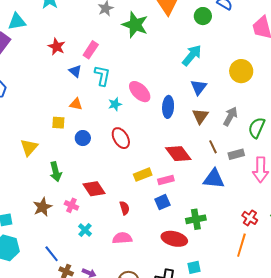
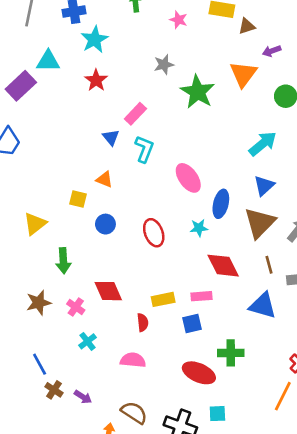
red star: (57, 47) -> (96, 80), moved
cyan star: (115, 104) -> (199, 228), moved
brown triangle: (200, 116) -> (260, 223), size x1.5
yellow rectangle: (143, 175) -> (163, 299), moved

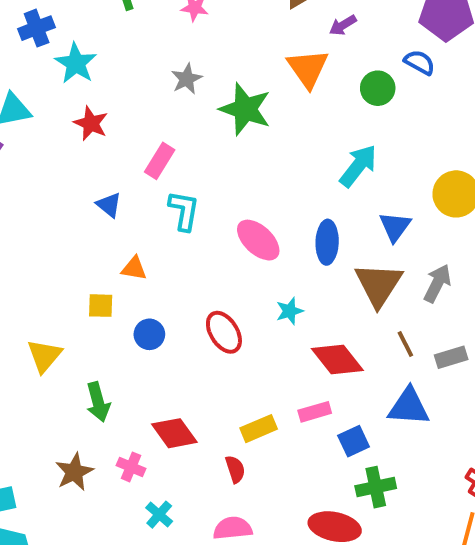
blue triangle: (111, 137) -> (109, 205), moved
blue triangle: (264, 186) -> (395, 227), moved
blue ellipse: (221, 204) -> (327, 242), moved
blue square: (192, 323) -> (354, 441), moved

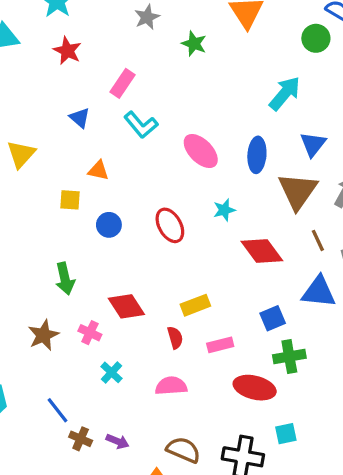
green circle: (378, 88) -> (316, 38), moved
green star: (245, 109) -> (194, 44), size x0.6
cyan L-shape: (184, 211) -> (141, 125), turned 128
yellow triangle: (44, 356) -> (21, 154), moved
pink rectangle: (315, 412) -> (220, 345), moved

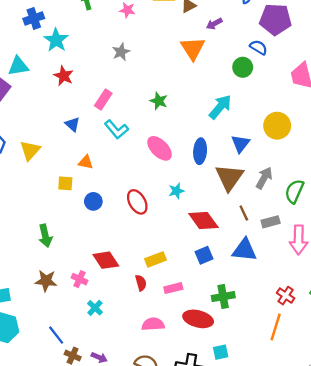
green star: (194, 44) -> (159, 101), moved
green arrow: (65, 279) -> (45, 236), moved
blue square: (273, 318) -> (204, 255), moved
brown star: (43, 335) -> (46, 281), turned 30
pink semicircle: (171, 386) -> (153, 324), moved

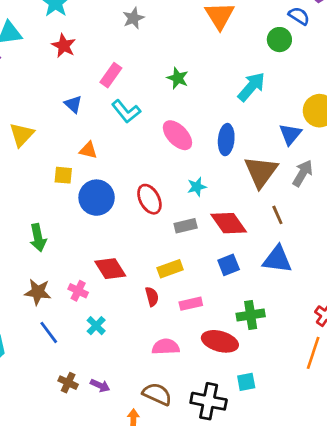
blue triangle: (240, 144) -> (290, 134), moved
blue circle: (93, 201) -> (97, 198), size x1.6
gray rectangle: (271, 222) -> (186, 226), moved
blue line: (56, 335) -> (49, 332), moved

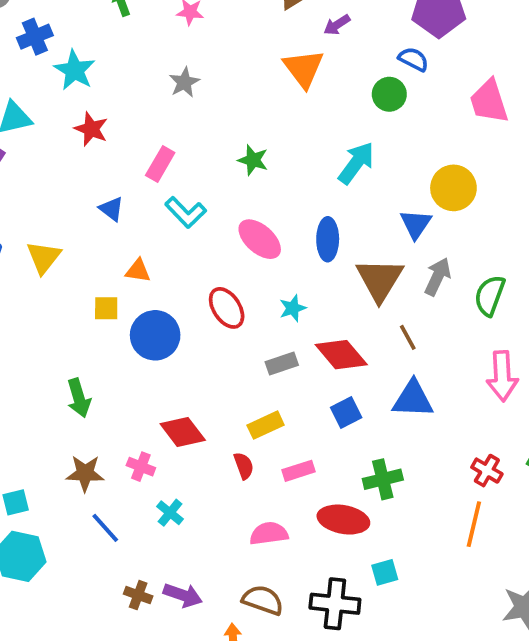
red ellipse: (149, 199) -> (227, 308), moved
purple arrow: (100, 385) -> (183, 595), size x1.4

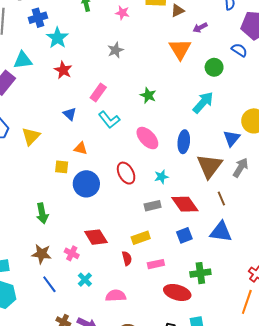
green circle: (389, 94) -> (214, 67), moved
pink semicircle: (269, 534) -> (116, 296), moved

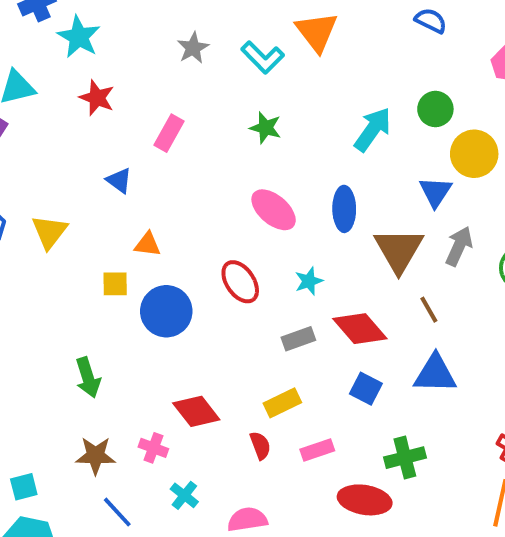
green circle: (214, 67) -> (435, 109), moved
cyan L-shape: (109, 120) -> (263, 57), moved
blue square: (184, 235) -> (366, 389), turned -35

